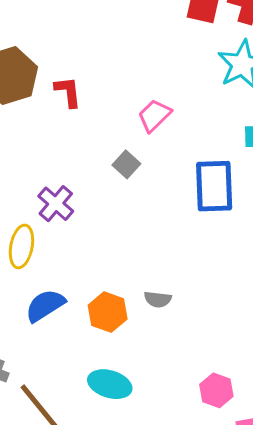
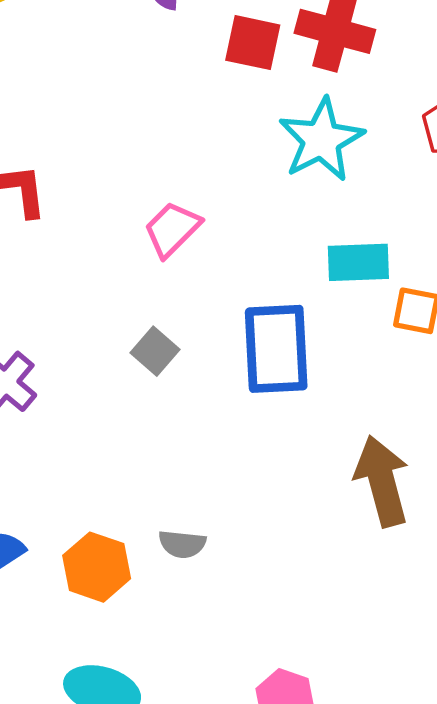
gray square: (126, 164) -> (155, 351), moved

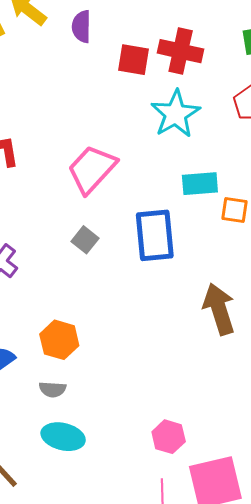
pink trapezoid: (172, 229) -> (92, 169), size x1.5
gray semicircle: (182, 544) -> (53, 389), moved
orange hexagon: (97, 567) -> (59, 340), moved

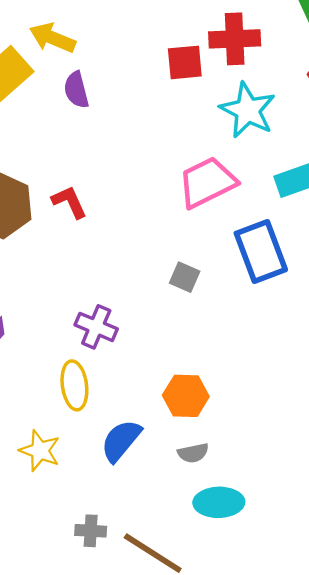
purple semicircle: (81, 26) -> (76, 90), moved
pink trapezoid: (92, 169) -> (207, 182), moved, turned 36

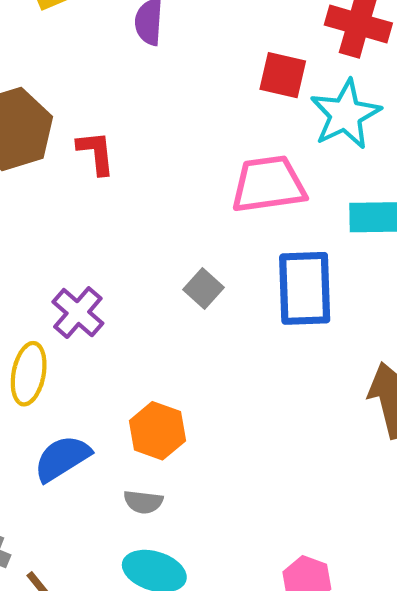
red square: (185, 62) -> (283, 75), moved

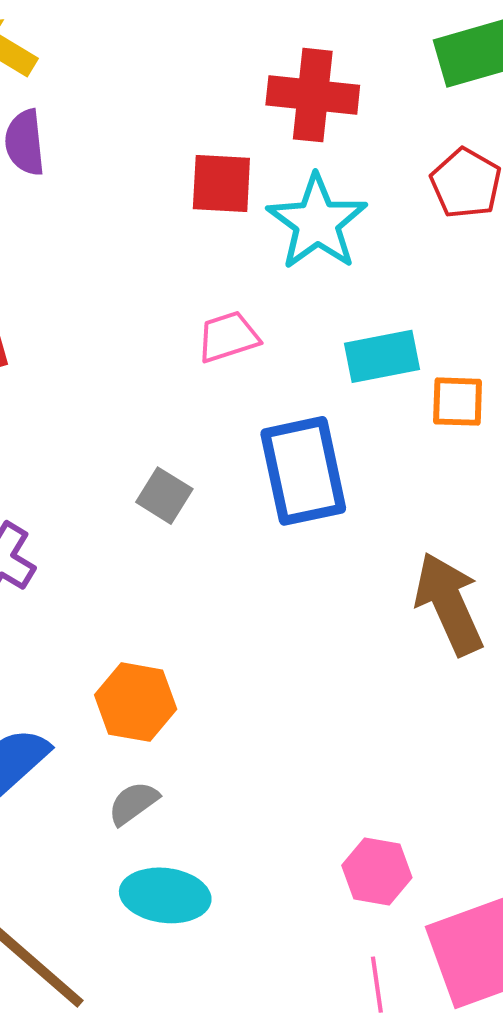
pink trapezoid: (268, 184) -> (228, 337), size x0.6
gray semicircle: (143, 502) -> (133, 803), turned 147

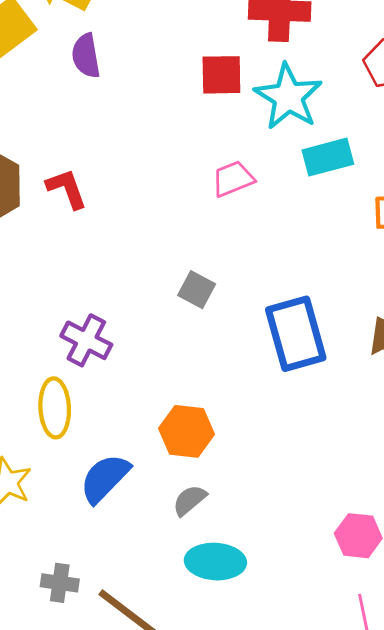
cyan rectangle: (382, 356) -> (328, 157), moved
blue rectangle: (303, 471) -> (296, 334), moved

